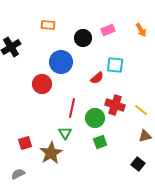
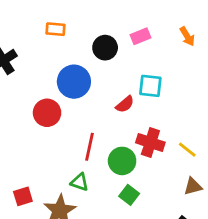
green triangle: (65, 133) -> (80, 182), turned -40
green square: (100, 142) -> (129, 195), turned -32

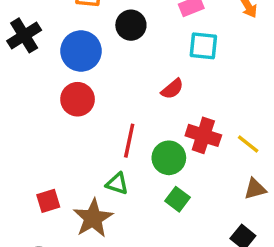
black circle: (105, 48) -> (131, 25), moved
blue circle: (74, 82) -> (81, 51), moved
cyan square: (150, 86) -> (203, 46), moved

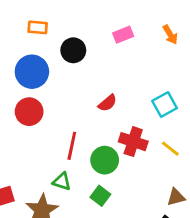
cyan square: (203, 46) -> (165, 104), moved, turned -35
brown triangle: (255, 189) -> (176, 197), moved
green square: (177, 199) -> (100, 196), moved

